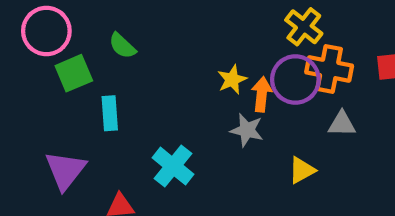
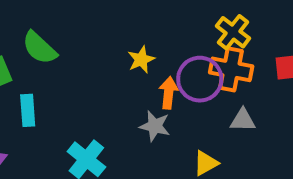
yellow cross: (304, 27) -> (233, 32), moved
green semicircle: (122, 46) -> (39, 48), size x1.4
yellow star: (232, 80) -> (141, 60), moved

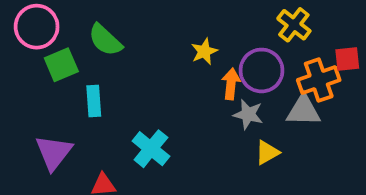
orange cross: (231, 69) -> (319, 80), moved, turned -30
gray triangle: (243, 120) -> (303, 111), size x1.4
gray star: (155, 126) -> (248, 114), moved

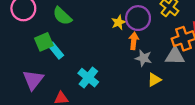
green square: (61, 65) -> (44, 42), moved
purple circle: (262, 70) -> (138, 18), moved
cyan rectangle: (94, 101) -> (56, 51), turned -35

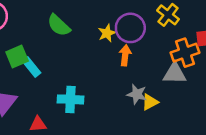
green semicircle: (62, 16) -> (59, 25), moved
gray star: (143, 58) -> (137, 94), moved
cyan cross: (88, 78) -> (70, 99), turned -36

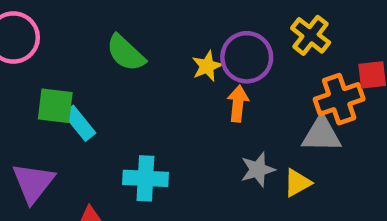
green square: (17, 57) -> (55, 106), turned 30
gray star: (137, 94) -> (258, 170), turned -30
yellow triangle: (150, 102) -> (297, 183), moved

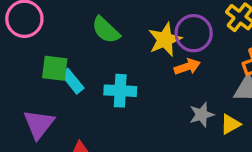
yellow star: (207, 66) -> (165, 40), size x1.5
orange arrow: (238, 104) -> (187, 67), turned 65
cyan cross: (145, 178) -> (120, 91), moved

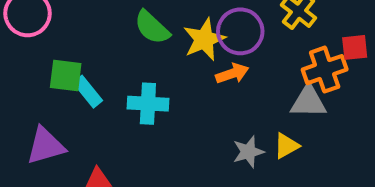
green semicircle: (106, 30) -> (152, 27), moved
gray star: (202, 115) -> (248, 152), moved
purple triangle: (39, 124) -> (46, 146), turned 36

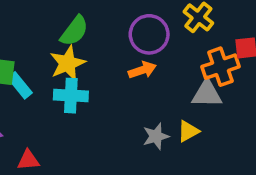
green semicircle: (152, 27) -> (74, 31), turned -96
yellow star: (204, 39) -> (67, 63), moved

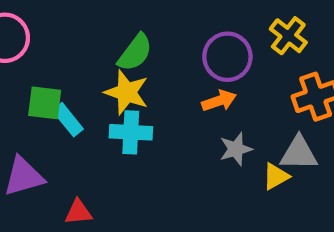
yellow star: (67, 63) -> (127, 92), turned -30
gray triangle: (207, 94) -> (299, 153), moved
gray star: (156, 136) -> (236, 149), moved

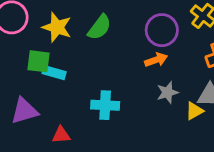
yellow star: (127, 92) -> (57, 27), moved
cyan rectangle: (68, 120) -> (54, 73), turned -35
cyan cross: (131, 132) -> (105, 105), moved

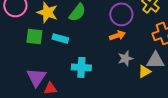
cyan rectangle: (54, 73) -> (60, 38), moved
purple triangle: (24, 111) -> (36, 77), moved, turned -40

